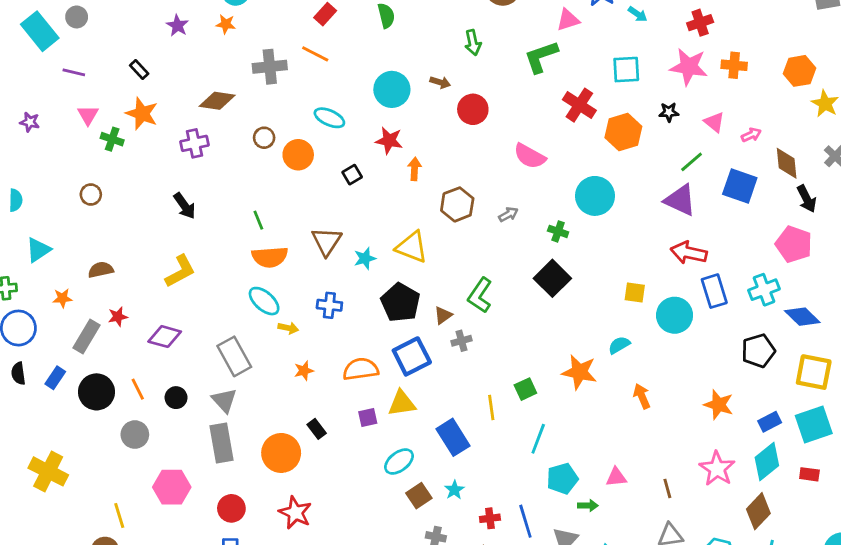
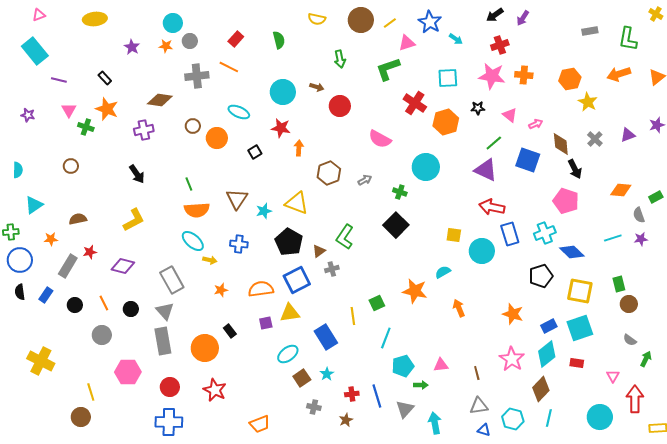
gray circle: (77, 17) -> (190, 41), moved
black circle: (96, 392) -> (75, 305), size x0.6

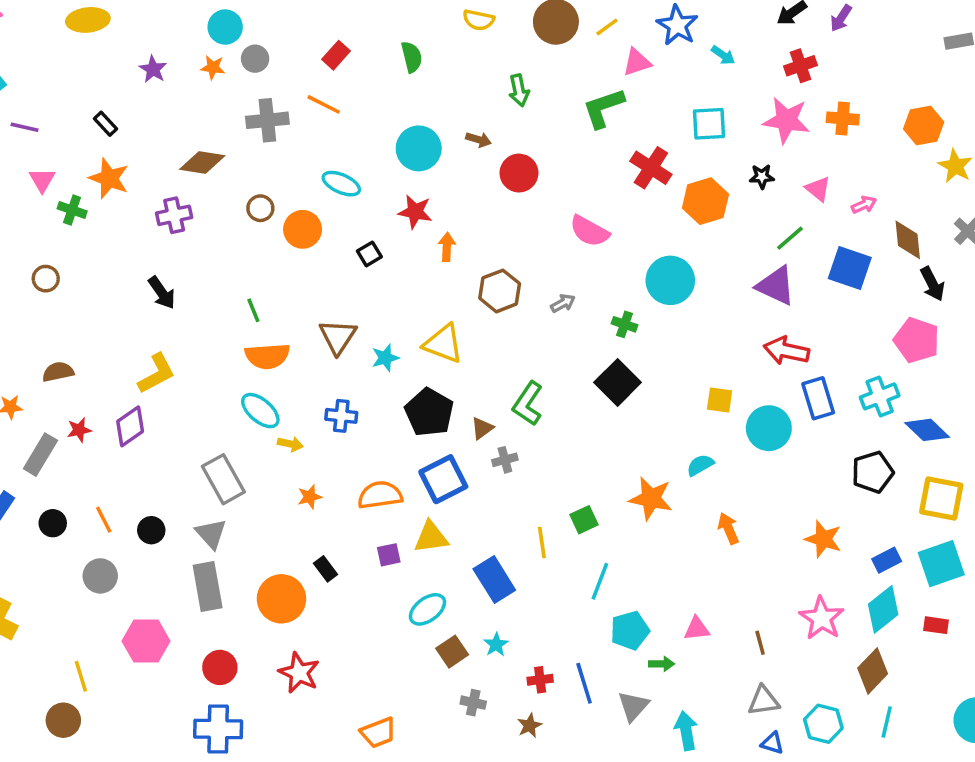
purple diamond: (123, 266) -> (130, 426), moved, turned -50

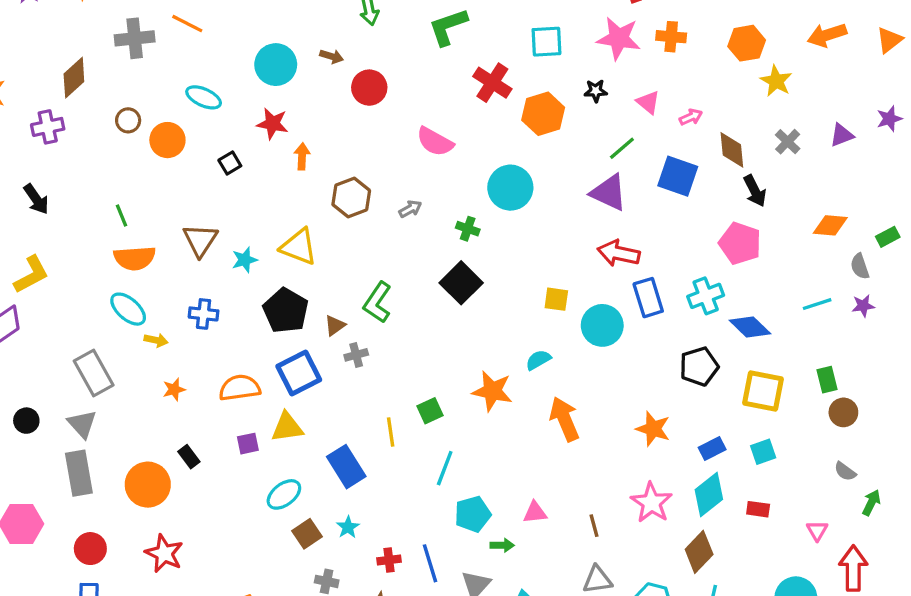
brown diamond: (202, 162) -> (74, 78), turned -51
orange arrow: (728, 528) -> (565, 419), size x1.5
cyan square: (941, 564) -> (763, 452), size x0.6

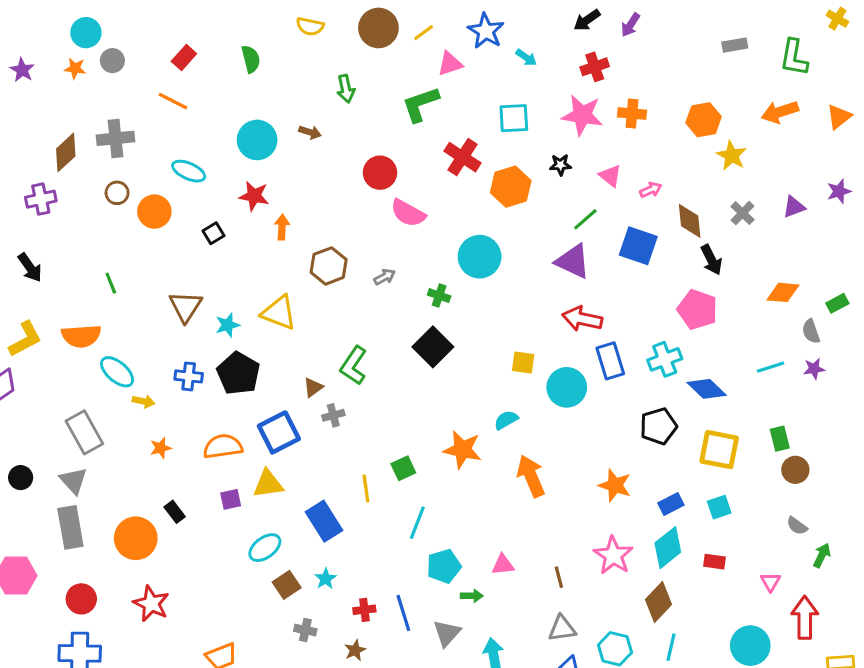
gray cross: (135, 38) -> (116, 138), moved
red circle: (369, 88) -> (380, 173), moved
orange semicircle: (135, 258) -> (81, 336), moved
black pentagon: (286, 311) -> (238, 373), moved

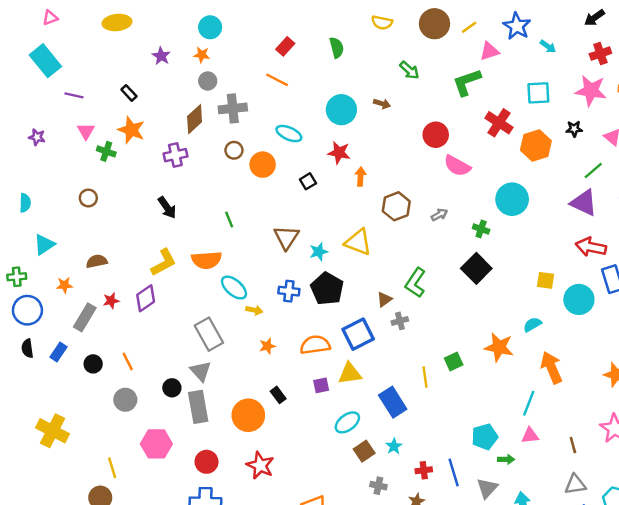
gray circle: (112, 61) -> (208, 81), moved
green arrow: (346, 89) -> (409, 70), turned -36
black circle: (21, 478) -> (172, 388), moved
cyan line: (417, 523) -> (529, 403), moved

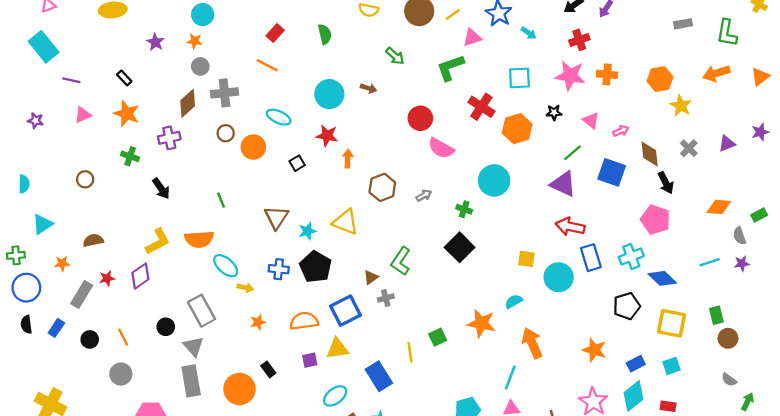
pink triangle: (86, 131) -> (83, 115), turned 36
green cross: (106, 151) -> (130, 156), moved
black circle: (172, 388) -> (166, 327), moved

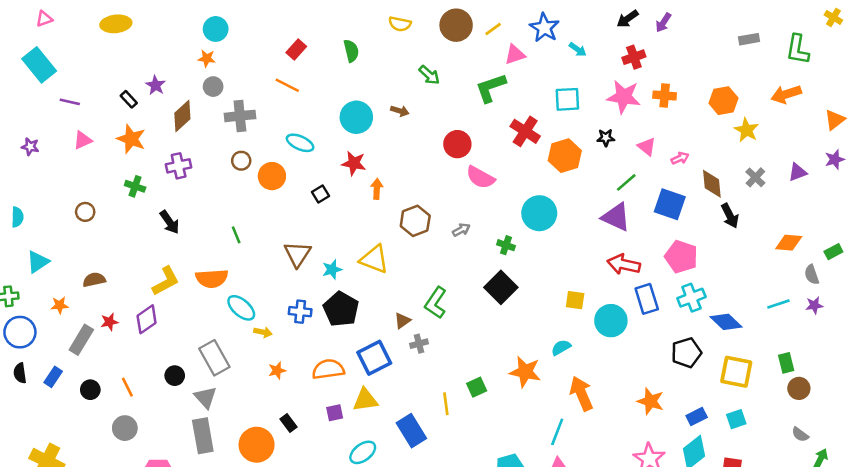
purple star: (155, 42) -> (156, 85), moved
orange triangle: (760, 77) -> (835, 120), moved
brown diamond: (188, 103) -> (182, 116), moved
pink pentagon: (655, 220) -> (681, 257), moved

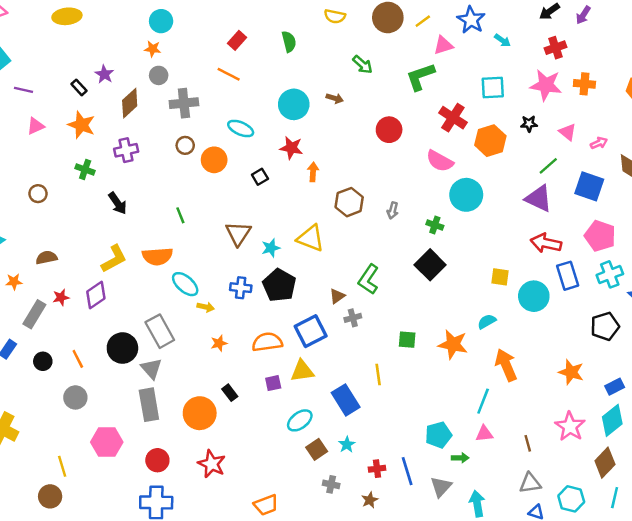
pink semicircle: (480, 177) -> (440, 161), moved
gray arrow: (461, 230) -> (393, 211), turned 133
black circle: (175, 376) -> (122, 348), size x1.6
green square: (477, 387) -> (407, 340), moved, turned 30

